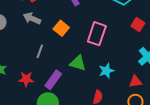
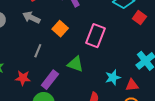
red square: (138, 25) -> (139, 18), moved
cyan star: (106, 71) -> (113, 77), moved

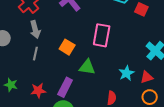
gray arrow: (31, 18) -> (35, 30), turned -120
orange square: (60, 29) -> (67, 47), moved
gray line: (38, 51) -> (35, 54), moved

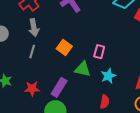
pink rectangle: (102, 35) -> (99, 52), moved, size x0.6
cyan star: (126, 73) -> (108, 76), moved

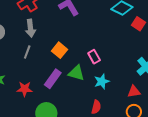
pink rectangle: (99, 52) -> (94, 57), turned -48
purple rectangle: (59, 87) -> (53, 79), moved

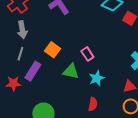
purple rectangle: (53, 79) -> (33, 71), moved
red star: (25, 89) -> (13, 84), moved

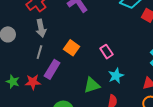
green triangle: (71, 71) -> (92, 85), moved, turned -30

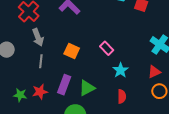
purple rectangle: (52, 69) -> (64, 85), moved
green triangle: (92, 85) -> (87, 88), moved

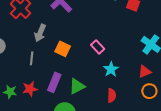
gray arrow: (38, 37) -> (40, 33), moved, turned 42

